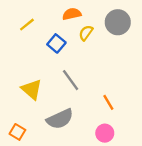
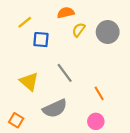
gray circle: (118, 22) -> (108, 32), moved
blue square: (56, 43) -> (41, 40), moved, turned -35

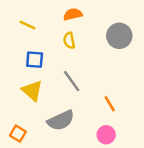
yellow line: (25, 22) -> (27, 25), turned 64
yellow semicircle: (79, 30) -> (69, 41), moved, turned -48
blue square: (41, 40) -> (35, 60), moved

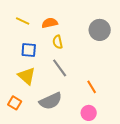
orange semicircle: (73, 14) -> (50, 23), moved
yellow semicircle: (69, 41) -> (58, 42), moved
orange square: (18, 134) -> (15, 103), moved

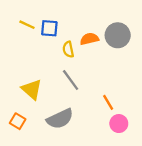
orange semicircle: (50, 23) -> (89, 39), moved
blue square: (29, 50) -> (49, 28), moved
pink circle: (89, 113) -> (119, 124), moved

